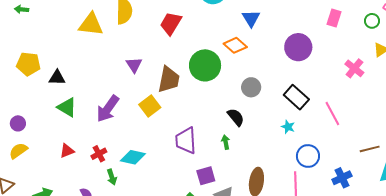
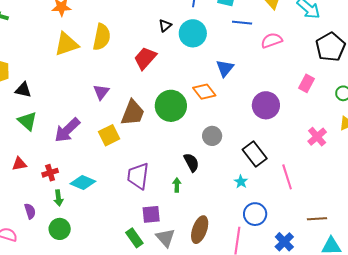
yellow triangle: (91, 24) -> (66, 44), turned -36
blue cross: (342, 178) -> (284, 242), turned -30

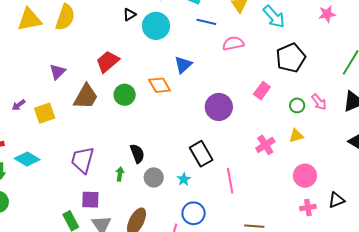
red trapezoid: (145, 58) -> (108, 62), moved
green circle: (171, 106) -> (125, 95), size x0.7
purple arrow: (67, 130) -> (19, 105), size x0.5
yellow square: (109, 135) -> (45, 113), moved
gray circle: (212, 136) -> (154, 177), moved

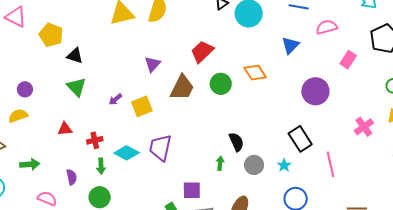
blue triangle: (183, 65) -> (290, 45), moved
pink rectangle: (262, 91) -> (348, 60), moved
purple trapezoid: (83, 160) -> (160, 148), moved

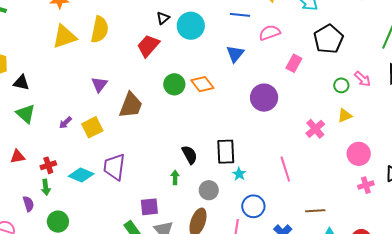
red trapezoid: (202, 52) -> (148, 46), moved
green circle: (221, 84) -> (174, 84), moved
black rectangle: (300, 139) -> (226, 152), moved, turned 35
gray circle: (254, 165) -> (209, 190), moved
green arrow: (101, 166) -> (46, 187), moved

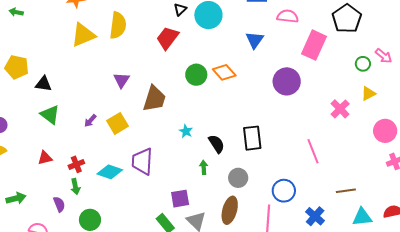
pink semicircle: (270, 33) -> (288, 16), turned 30
pink rectangle: (294, 63) -> (314, 45), size x1.6
cyan star: (239, 174) -> (186, 131), moved

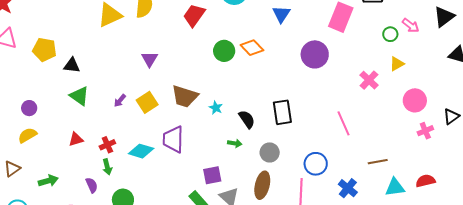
brown trapezoid: (154, 99) -> (185, 96), moved, turned 92
green arrow: (204, 167) -> (235, 143), turned 104

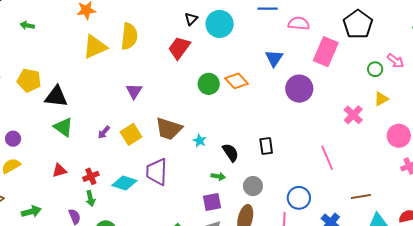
blue triangle: (281, 14) -> (274, 58), moved
black triangle: (72, 65) -> (56, 97), size x1.4
black rectangle: (282, 112) -> (266, 146), size x0.7
purple square: (212, 175) -> (212, 202), moved

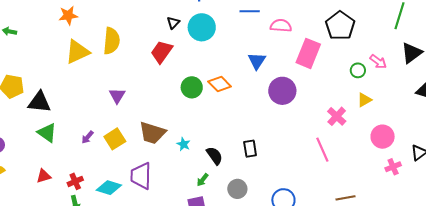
pink line: (327, 158) -> (322, 150), moved
green arrow: (218, 176) -> (202, 180), turned 120

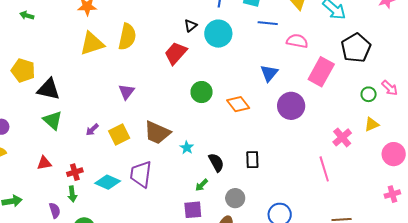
orange diamond: (220, 84) -> (238, 104), moved
pink circle: (383, 137) -> (394, 154), moved

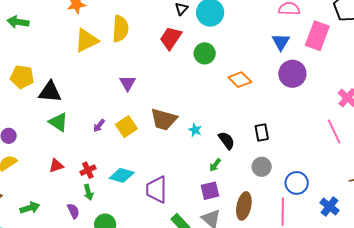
green arrow: (27, 15) -> (18, 22), size x1.5
blue triangle: (269, 73) -> (281, 42), moved
green circle: (202, 92) -> (205, 53), moved
purple trapezoid: (141, 174) -> (157, 190), moved
gray circle: (235, 198) -> (262, 167), moved

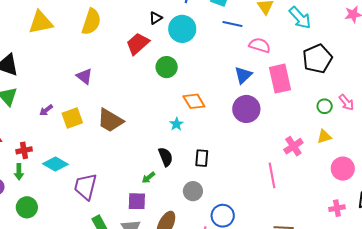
pink rectangle: (317, 36) -> (280, 79), turned -48
yellow triangle: (86, 40) -> (41, 22), moved
purple triangle: (127, 83) -> (84, 76), turned -36
cyan star: (195, 130) -> (176, 124), moved

